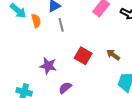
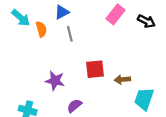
brown arrow: (113, 55) -> (122, 79), moved, turned -40
red square: (83, 56) -> (95, 69), turned -36

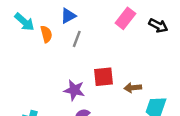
gray line: (70, 34) -> (77, 39), turned 35
purple star: (55, 81) -> (74, 90), moved

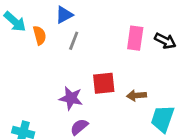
pink rectangle: (125, 18) -> (135, 38), moved, turned -30
black arrow: (158, 26) -> (165, 41), moved

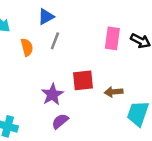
orange semicircle: (40, 35) -> (27, 47), moved
purple star: (71, 98) -> (52, 94), turned 30

